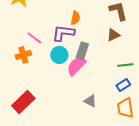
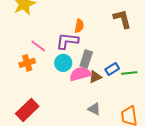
brown triangle: (113, 35) -> (95, 77), moved
pink semicircle: (76, 66) -> (80, 74), turned 30
blue rectangle: (123, 85) -> (112, 69), moved

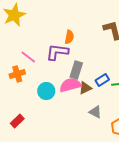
cyan circle: (63, 63) -> (46, 91), moved
gray triangle: (94, 109) -> (95, 112), moved
red rectangle: (27, 110) -> (17, 121), size x0.6

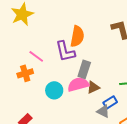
orange semicircle: (69, 37) -> (77, 36), size x1.5
purple L-shape: (57, 52) -> (65, 51), turned -110
blue rectangle: (102, 80) -> (110, 102), moved

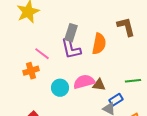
orange semicircle: (77, 36) -> (99, 44), moved
gray rectangle: (84, 69) -> (71, 33), moved
brown triangle: (93, 87) -> (99, 85), turned 32

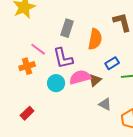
purple L-shape: (71, 49) -> (63, 58), moved
brown triangle: (99, 85) -> (95, 80), turned -48
blue rectangle: (116, 100) -> (112, 63), moved

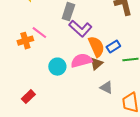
orange semicircle: (95, 39) -> (96, 47), moved, turned -35
purple L-shape: (63, 58) -> (80, 29), moved, turned -35
orange cross: (27, 66) -> (25, 41), moved

